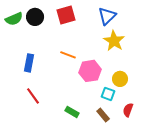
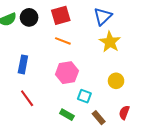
orange line: (68, 55) -> (63, 41), moved
pink hexagon: (90, 71) -> (67, 73), moved
cyan square: (108, 94) -> (84, 96), moved

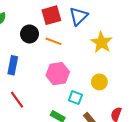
blue triangle: (103, 16) -> (79, 16), moved
black circle: (29, 17) -> (30, 34), moved
yellow circle: (116, 81) -> (99, 82), moved

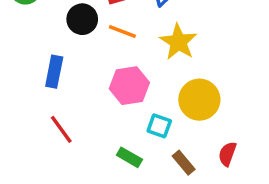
yellow star: (101, 42) -> (178, 42), moved
yellow circle: (99, 82) -> (199, 100), size x1.5

